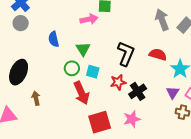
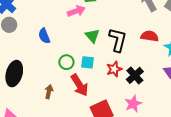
green triangle: (83, 49) -> (92, 36), moved
brown arrow: (36, 98) -> (49, 92), moved, turned 32

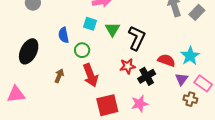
blue semicircle: (44, 36) -> (64, 35), moved
red semicircle: (150, 36) -> (166, 60), moved
cyan square: (88, 62) -> (90, 24), moved

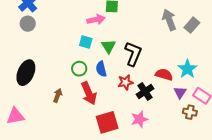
blue semicircle: (64, 35) -> (101, 69), moved

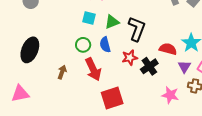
green triangle: (109, 46) -> (112, 22), turned 42
pink star: (139, 119) -> (170, 95), moved, turned 30

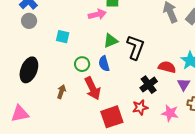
cyan square: (89, 18) -> (63, 37), moved
red star: (130, 58) -> (140, 107), moved

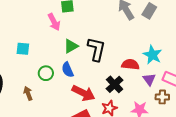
pink arrow: (97, 14) -> (54, 22), turned 84
red arrow: (93, 88) -> (83, 93), moved, turned -30
brown arrow: (61, 92) -> (28, 93), moved, turned -32

